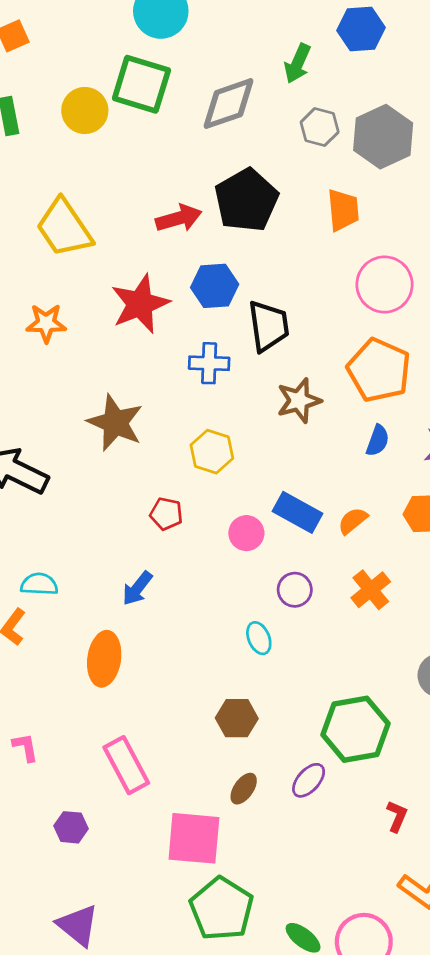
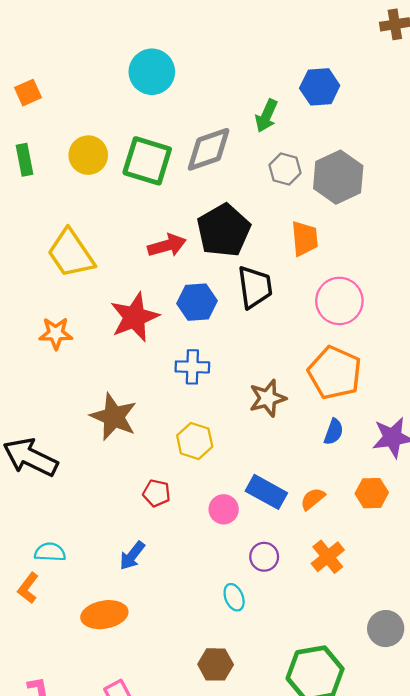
green square: (141, 84) -> (147, 161), moved
black trapezoid: (269, 326) -> (255, 287), moved
orange ellipse: (104, 659) -> (104, 615), turned 72

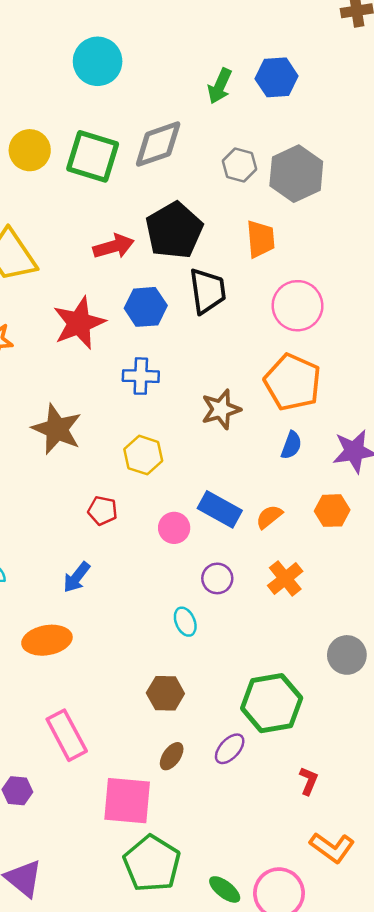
green arrow: (266, 116) -> (220, 86), moved

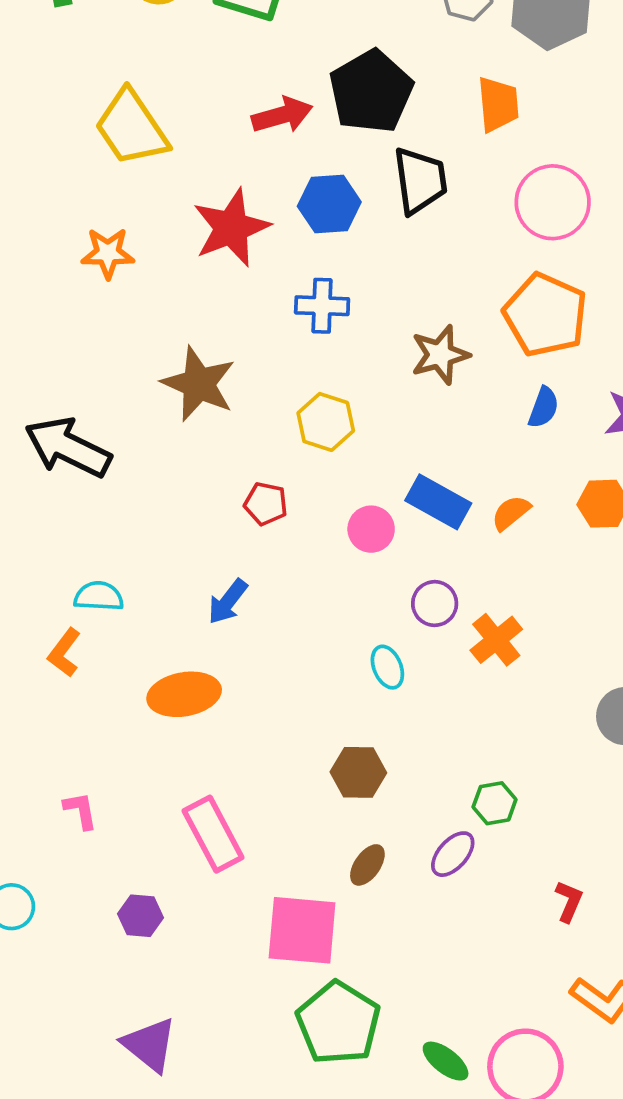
orange cross: (285, 578) -> (496, 640), moved
green hexagon: (272, 703) -> (495, 803), moved, size x0.5

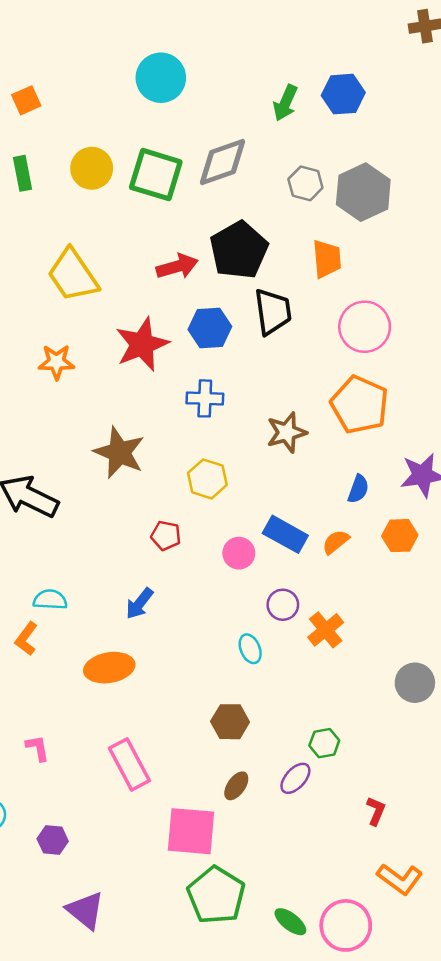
blue semicircle: (544, 407) -> (358, 489), moved
purple hexagon: (140, 916) -> (53, 840), moved

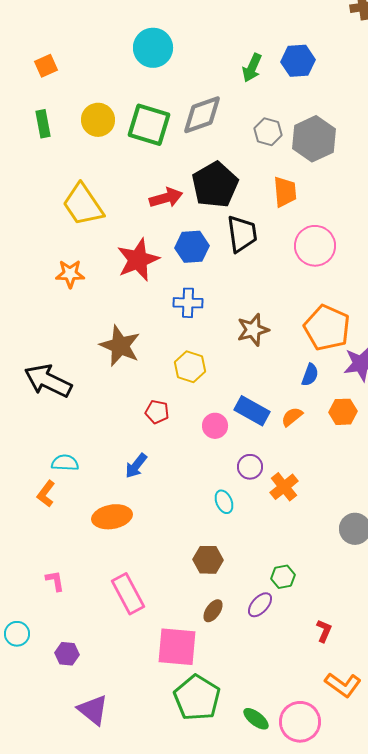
orange pentagon: (360, 405) -> (327, 328), moved

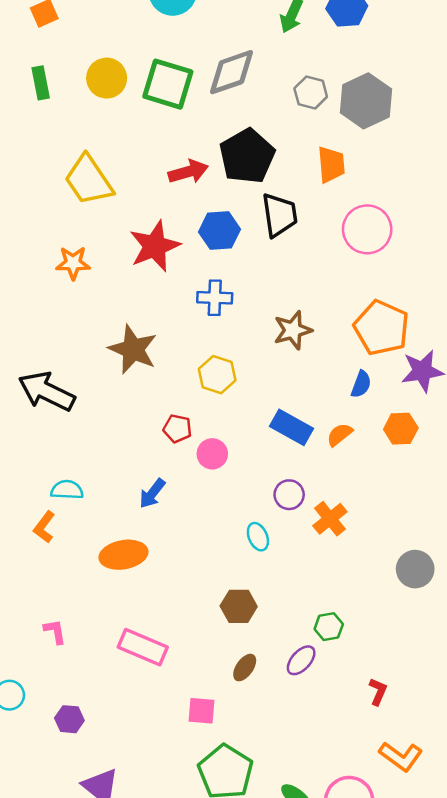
pink circle: (215, 426) -> (212, 454), moved
pink rectangle: (128, 594) -> (143, 647), turned -39
pink square: (177, 647) -> (201, 711), size x0.6

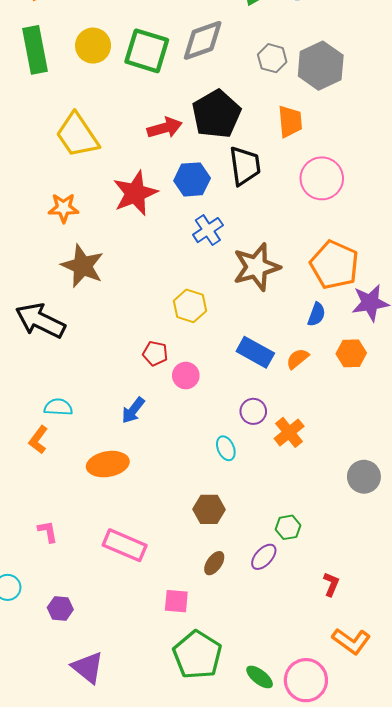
green rectangle: (41, 83) -> (35, 50), size x1.6
blue cross: (215, 298) -> (208, 230), moved, turned -36
brown star: (293, 330) -> (256, 267), size x1.4
brown star: (133, 349) -> (82, 266), moved

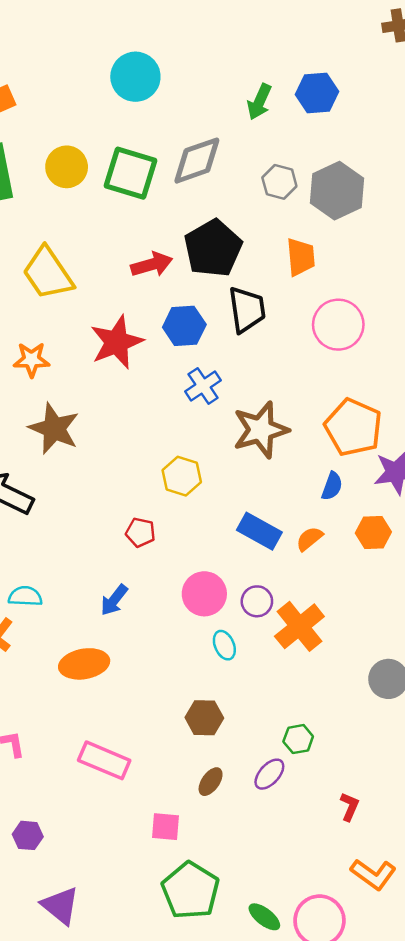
pink circle: (186, 376) -> (204, 594), moved, size x1.4
orange cross: (289, 432) -> (299, 626), size x1.4

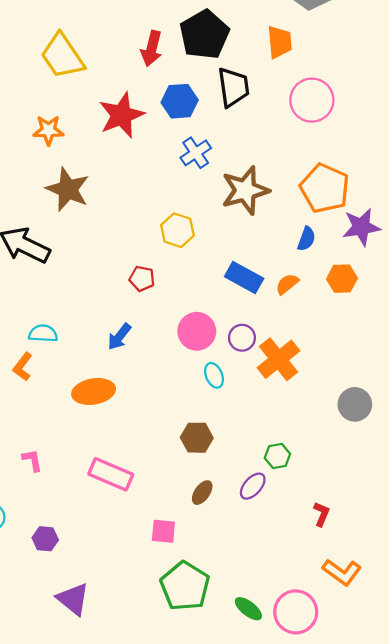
red arrow: (152, 265) -> (152, 48), turned 120

